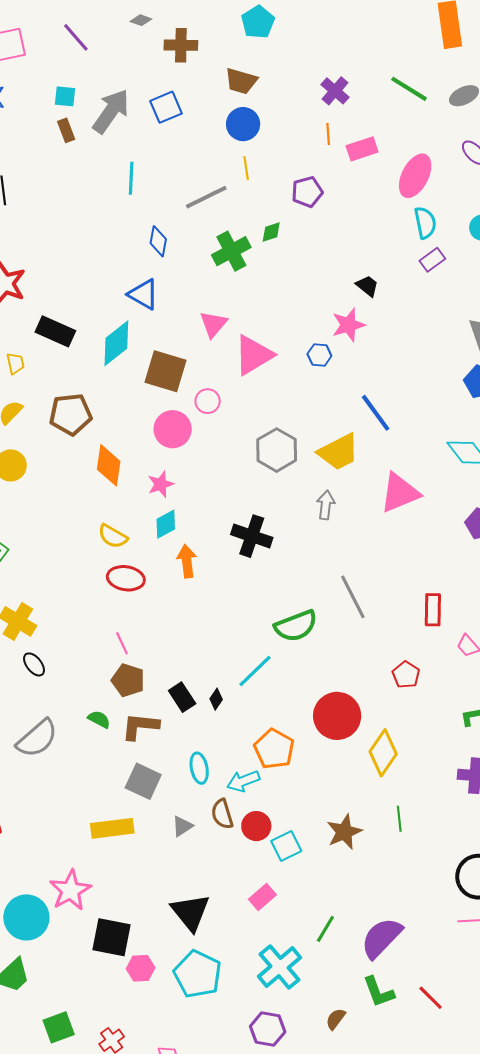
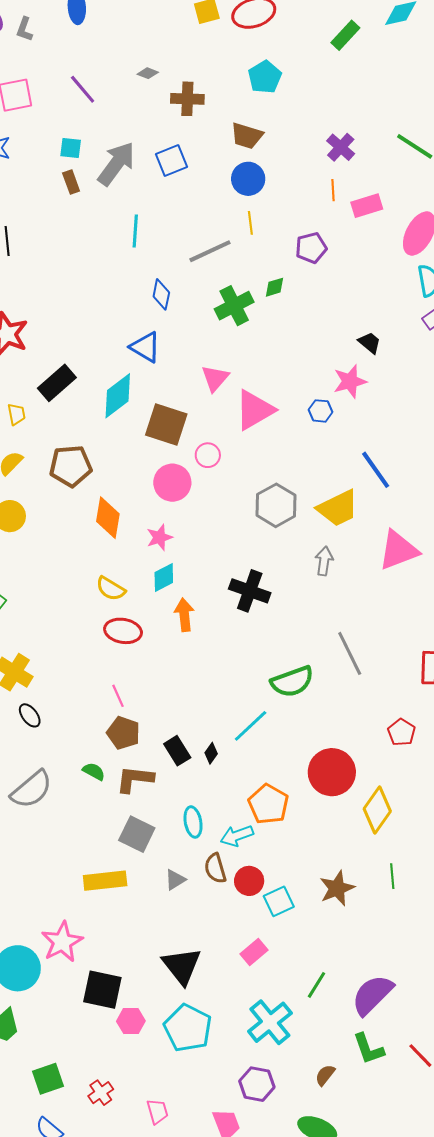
black rectangle: (55, 331) -> (57, 383), turned -66

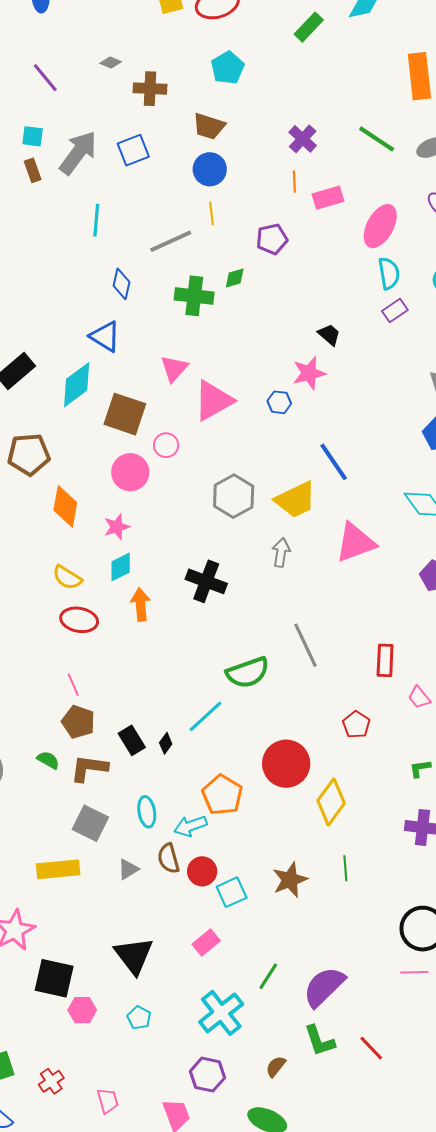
green cross: (234, 306) -> (194, 296), turned 33
cyan pentagon: (188, 1028) -> (139, 1018), size x0.5

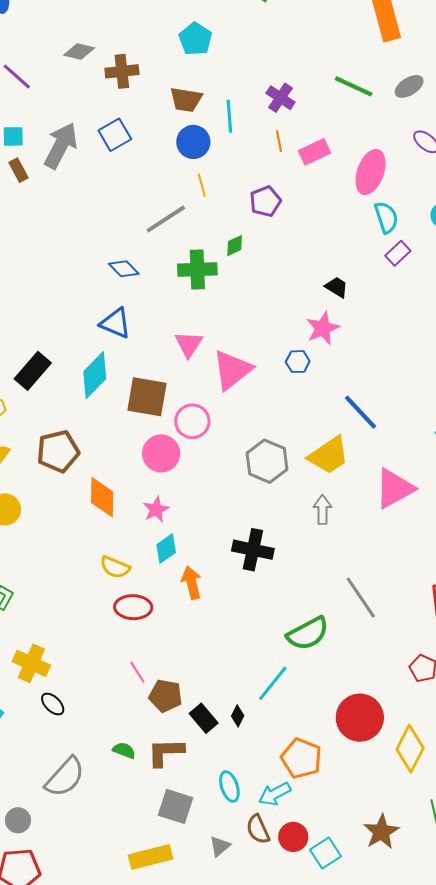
gray diamond: (111, 62) -> (79, 52), size x1.4
cyan line: (96, 220) -> (229, 116), moved
blue diamond: (121, 284) -> (124, 269), turned -48
pink circle: (166, 445) -> (192, 421), size x1.4
brown pentagon: (78, 722) -> (166, 696), moved

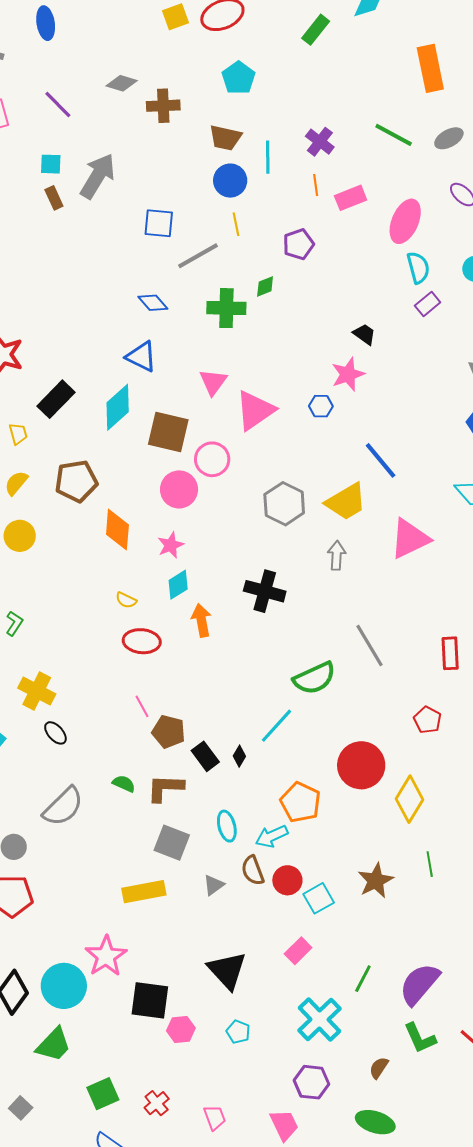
blue square: (115, 135) -> (159, 223), moved, turned 32
yellow semicircle: (115, 567) -> (126, 600), size x0.7

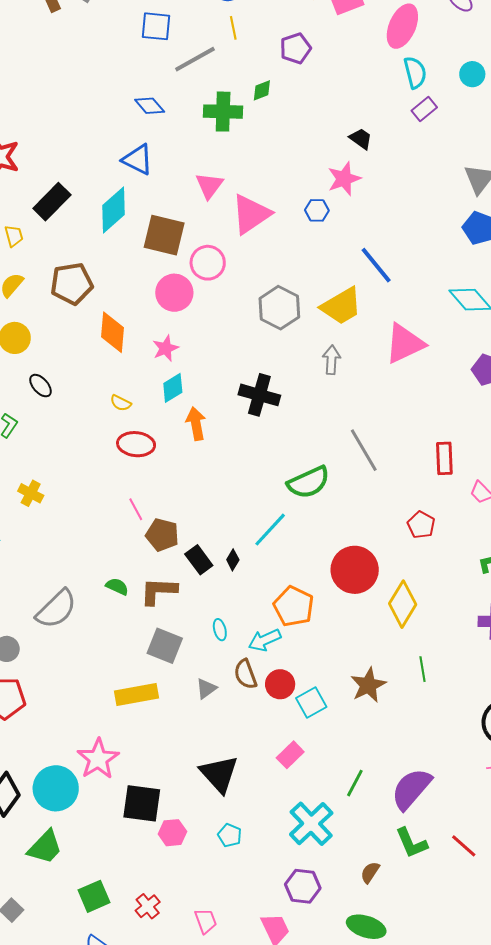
yellow cross: (37, 691) -> (31, 493), size x0.7
black ellipse: (55, 733) -> (40, 386), moved
cyan ellipse: (227, 826) -> (220, 630), size x0.7

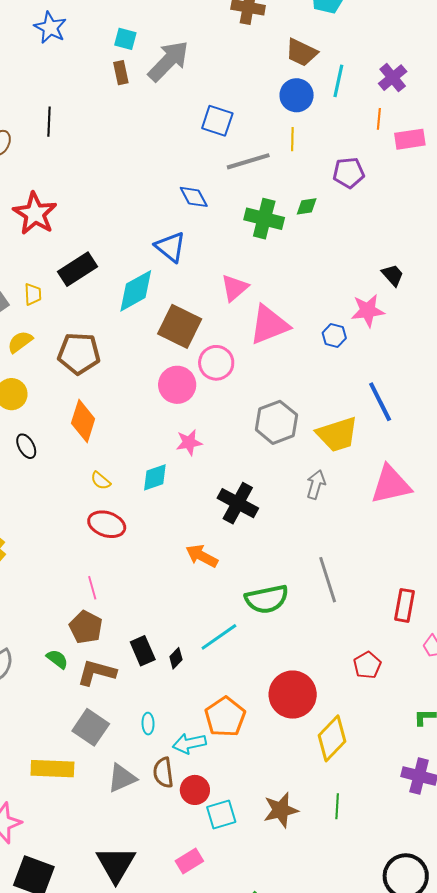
orange diamond: (113, 332) -> (83, 421), moved
pink star: (166, 348) -> (189, 442), moved
orange arrow: (196, 424) -> (202, 556), moved, turned -64
brown pentagon: (162, 535) -> (86, 627), moved
gray triangle: (206, 689) -> (122, 778), size x1.4

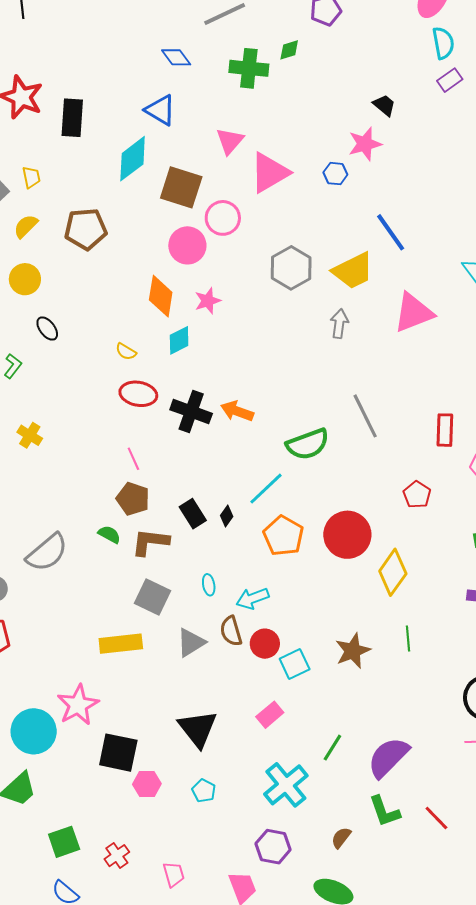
black rectangle: (78, 269) -> (72, 118), moved, turned -45
orange diamond: (83, 421) -> (161, 296), moved
black cross: (238, 503) -> (191, 412), moved
orange pentagon: (225, 717) -> (283, 536), moved

